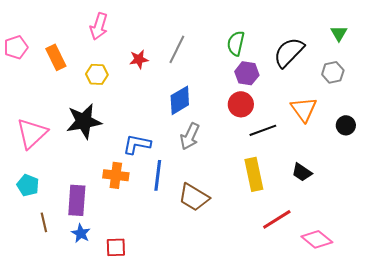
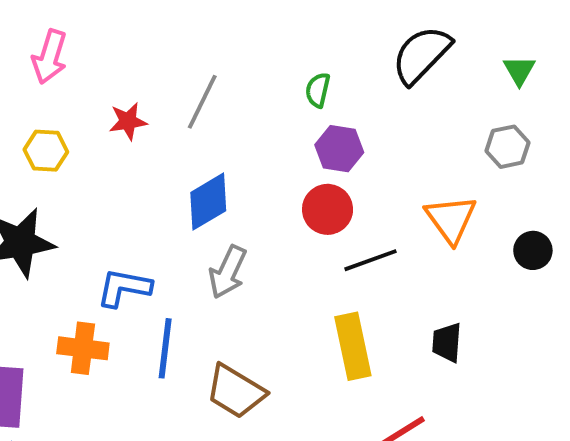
green semicircle: (236, 43) -> (318, 90), size x0.7
black semicircle: (289, 52) -> (421, 55), moved
black trapezoid: (302, 172) -> (447, 342), turned 60

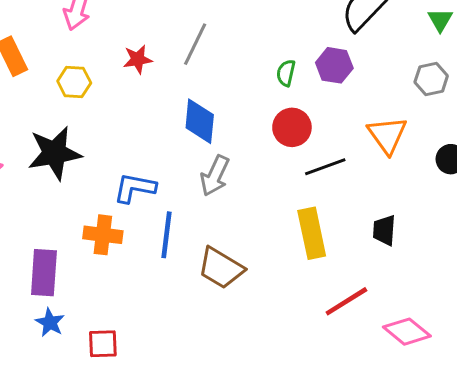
green semicircle: (318, 90) -> (286, 73), moved
purple hexagon: (339, 149) -> (334, 65), moved
blue diamond: (208, 202) -> (200, 121), turned -54

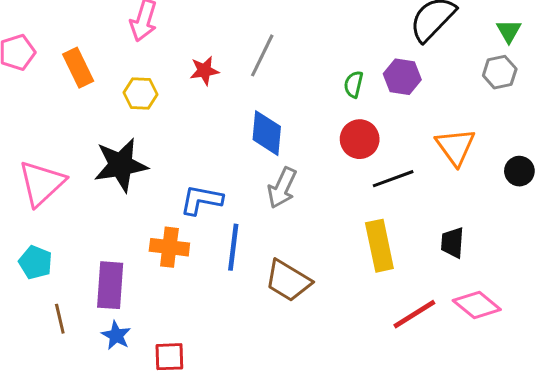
gray hexagon: (431, 79) -> (500, 72), moved
pink diamond: (407, 332) -> (477, 305), moved

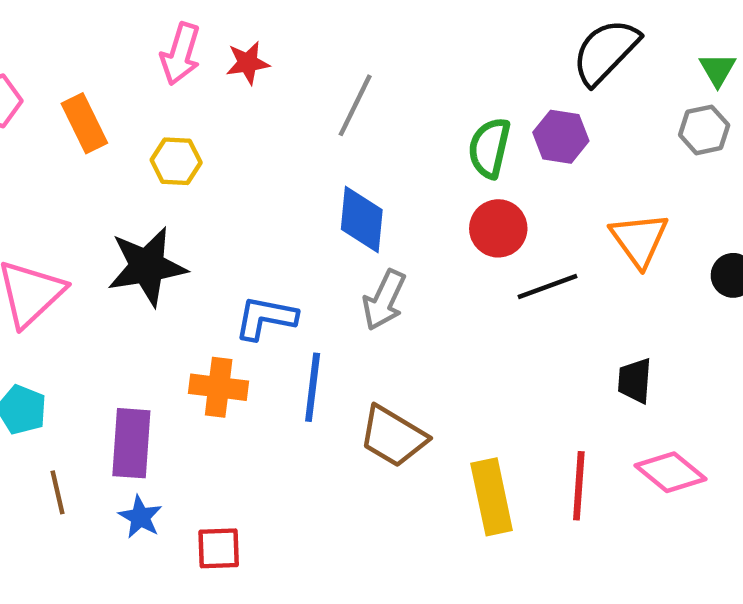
red star: (204, 71) -> (248, 63), moved
green semicircle: (354, 84) -> (489, 148), size x1.5
yellow rectangle: (379, 246) -> (492, 497), moved
red line: (414, 314) -> (579, 486), turned -54

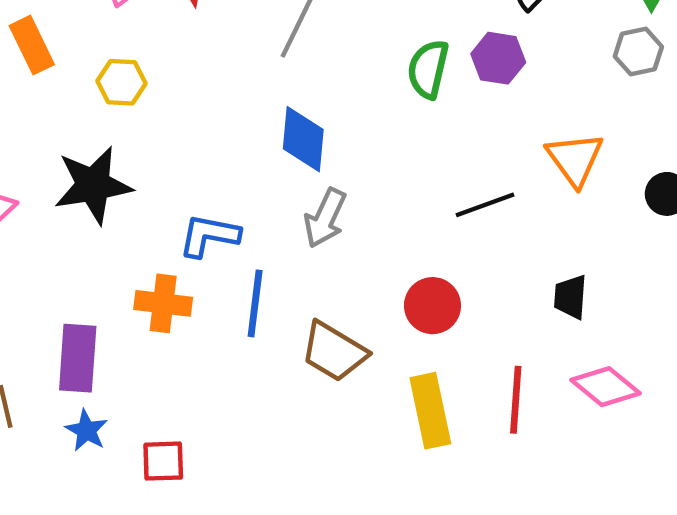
red circle: (498, 228) -> (432, 306), moved

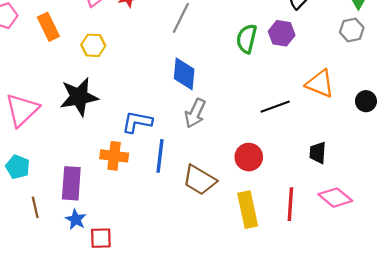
orange triangle: (575, 159) -> (320, 84), turned -32
red square: (163, 461) -> (101, 238), moved

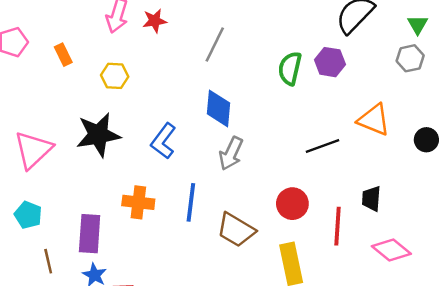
orange rectangle: (48, 27) -> (63, 55), size x0.7
blue L-shape: (137, 122) -> (163, 141), moved, turned -64
red line: (290, 204) -> (337, 226), moved

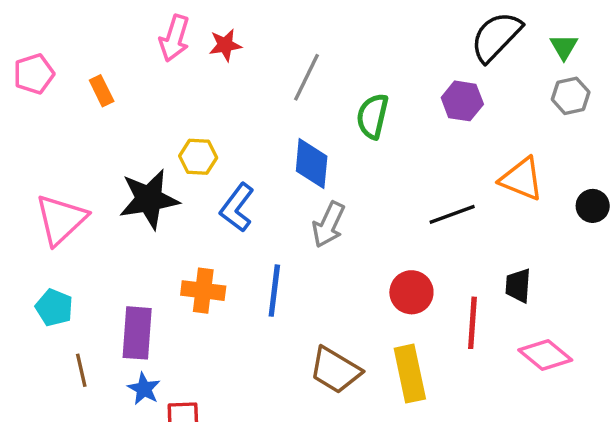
green triangle: (418, 25) -> (564, 47), moved
green semicircle: (290, 68) -> (373, 116), moved
yellow hexagon: (115, 76) -> (198, 157), moved
brown trapezoid: (236, 230) -> (335, 370), moved

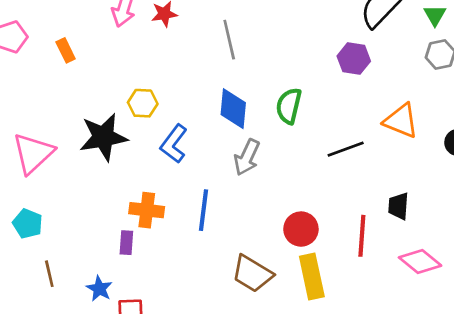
gray line: (306, 77) -> (229, 40), turned -39
green semicircle: (373, 116) -> (289, 106), moved
red circle: (411, 292) -> (301, 229), moved
purple rectangle: (137, 333) -> (126, 243), moved, size x0.6

